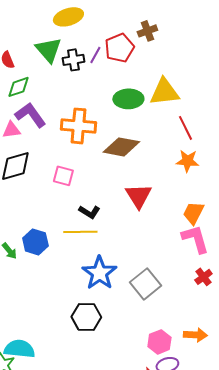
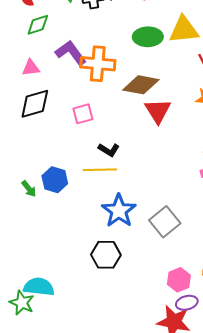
purple L-shape: (30, 115) -> (71, 53), moved
pink square: (63, 176) -> (83, 114), turned -30
red triangle: (138, 196) -> (158, 111), moved

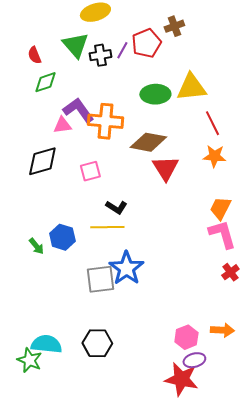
pink triangle: (31, 68) -> (62, 125), moved
gray square: (165, 222) -> (100, 279), moved, turned 32
black hexagon: (106, 255) -> (97, 343), moved

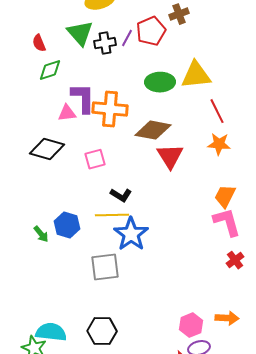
purple L-shape: (78, 110) -> (83, 98), turned 36
black diamond: (42, 161) -> (47, 149), turned 32
blue star: (126, 268) -> (131, 234), moved

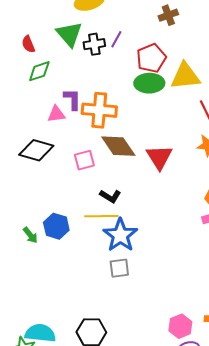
red pentagon: (151, 31) -> (151, 58), moved
purple L-shape: (83, 98) -> (72, 99), size x0.7
brown diamond: (153, 130) -> (118, 146), moved, turned 45
gray square: (105, 267) -> (119, 268), moved, size x0.7

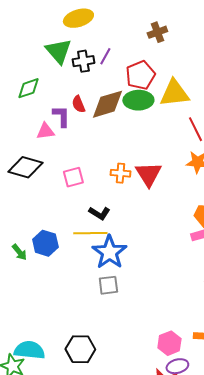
red semicircle: (28, 44) -> (78, 104), moved
orange cross: (99, 110) -> (120, 173), moved, size x0.6
brown diamond: (118, 146) -> (107, 104), moved, turned -72

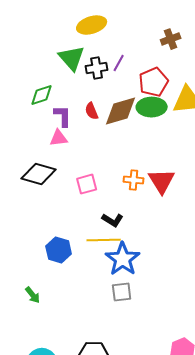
purple L-shape: (61, 116) -> (63, 116), moved
green arrow: (19, 252) -> (33, 295), moved

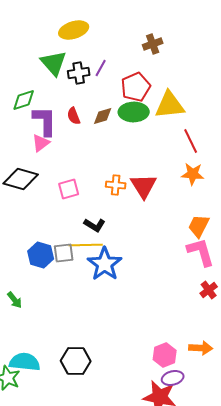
brown diamond: (121, 111) -> (103, 116), size x0.6
purple L-shape: (63, 116) -> (45, 121), size x1.4
pink triangle: (59, 138) -> (41, 143), turned -30
gray square: (122, 292) -> (64, 253), moved

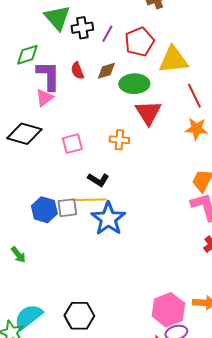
purple line: (101, 68) -> (107, 34), moved
green ellipse: (134, 112) -> (134, 84), moved
red triangle: (144, 186) -> (148, 113), moved
pink hexagon: (165, 355) -> (168, 310), size x1.4
cyan semicircle: (25, 362) -> (28, 317), turned -44

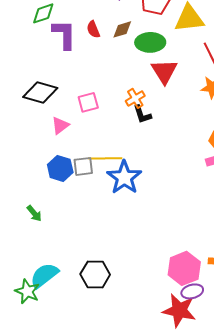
pink triangle: (44, 98) -> (60, 125), moved
orange cross: (119, 140) -> (135, 98), turned -36
black L-shape: (98, 180) -> (142, 114), moved, turned 40

